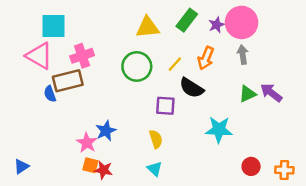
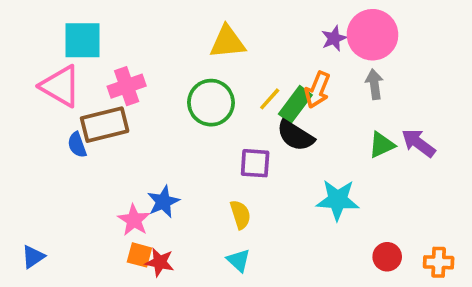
green rectangle: (187, 20) -> (295, 104), moved

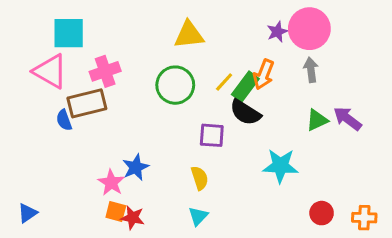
cyan triangle: (239, 260) -> (198, 216), turned 30

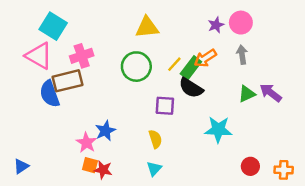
pink circle: (309, 29) -> (241, 23), size x0.7
cyan square: (69, 33) -> (53, 26), turned 32
orange arrow: (264, 74) -> (205, 58), turned 35
blue semicircle: (64, 120) -> (50, 94), size x1.6

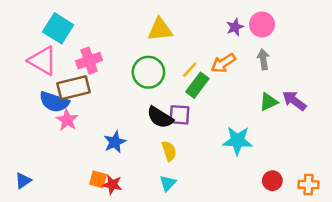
green rectangle: (191, 68) -> (197, 85), moved
black semicircle: (191, 88) -> (160, 117), moved
blue semicircle: (50, 94) -> (54, 102), turned -52
pink star: (86, 143) -> (67, 120), moved

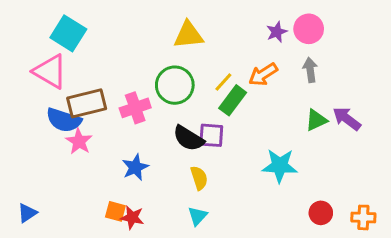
pink cross: (89, 61) -> (135, 108), moved

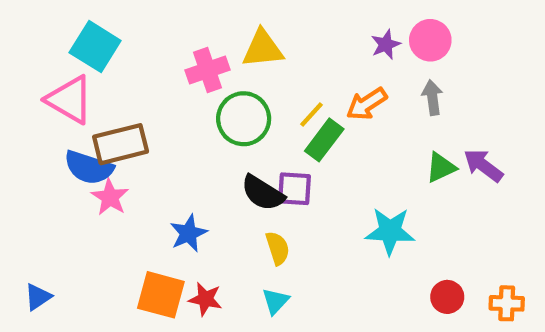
pink cross: (135, 108) -> (208, 70), moved
orange square: (115, 211) -> (161, 295), size x1.6
red star: (132, 217) -> (205, 299), moved

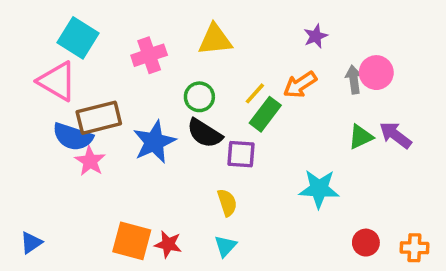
pink circle: (430, 40) -> (376, 73), moved
pink cross: (208, 70) -> (149, 55), moved
green circle: (244, 119) -> (199, 97), size x0.7
black semicircle: (263, 193) -> (205, 133), moved
blue star: (188, 233) -> (154, 142), moved, size x1.4

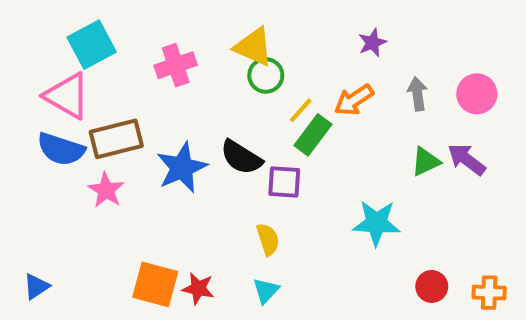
cyan square: (78, 38) -> (92, 45), turned 30
yellow triangle: (215, 40) -> (254, 47), turned 30
pink circle: (376, 73) -> (477, 94), moved
green circle: (199, 97) -> (266, 75), moved
blue semicircle: (73, 137) -> (61, 149), moved

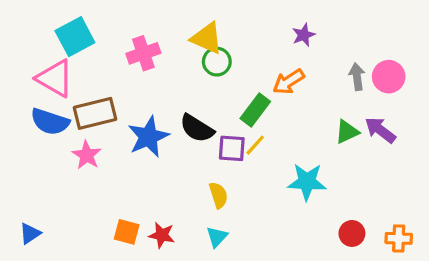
gray arrow: (417, 94) -> (357, 77), moved
yellow line: (301, 110) -> (255, 145), moved
orange square: (155, 284) -> (127, 232), size x0.7

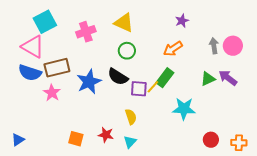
green circle: (217, 62) -> (127, 51), moved
green rectangle: (255, 110) -> (165, 78), moved
red star: (162, 235) -> (106, 135), moved

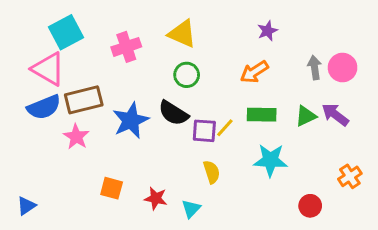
blue semicircle: (30, 73) -> (44, 107), turned -40
green rectangle: (165, 78) -> (262, 115), moved, turned 54
yellow semicircle: (131, 117) -> (212, 172), moved
orange square: (76, 139) -> (112, 188), moved
orange cross: (239, 143) -> (350, 176), moved, turned -35

